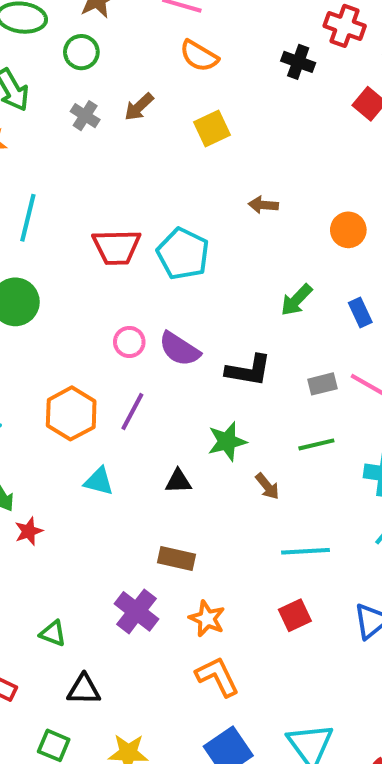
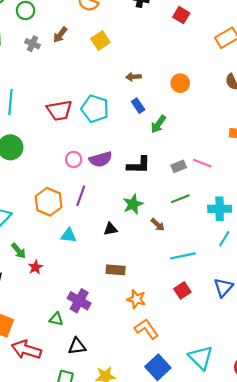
blue rectangle: (360, 312) -> (138, 106), moved
purple semicircle: (179, 349) -> (101, 159), turned -40
purple cross: (137, 611) -> (79, 301), moved

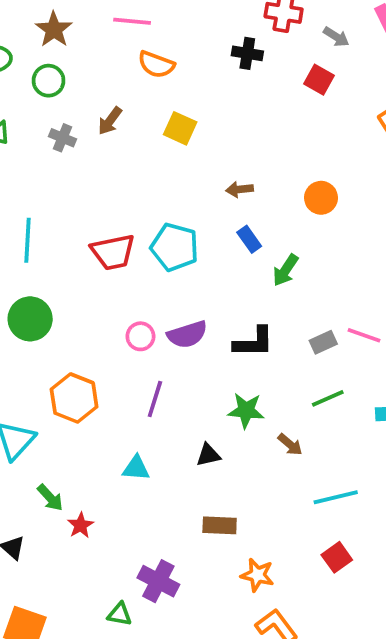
yellow square: (100, 40) -> (180, 128), turned -30
orange hexagon: (49, 202) -> (74, 398), moved
green star: (133, 204) -> (246, 411), turned 30

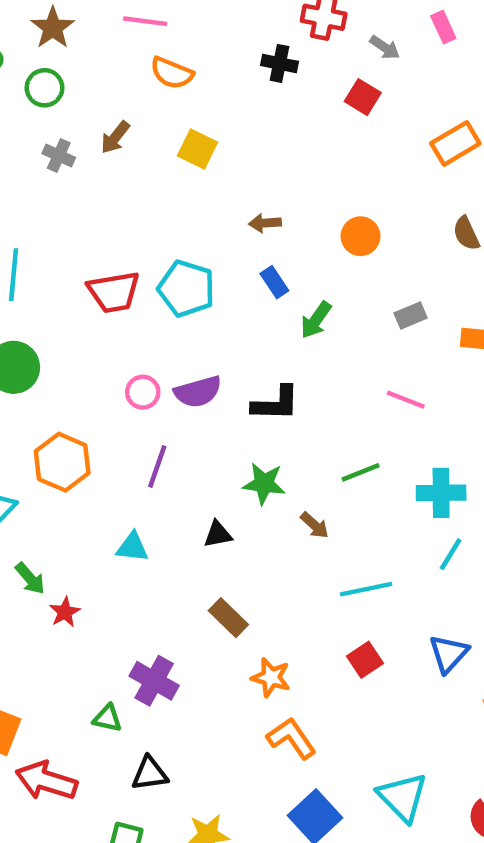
gray rectangle: (323, 342) -> (411, 316), moved
brown rectangle: (220, 525) -> (228, 618), turned 40

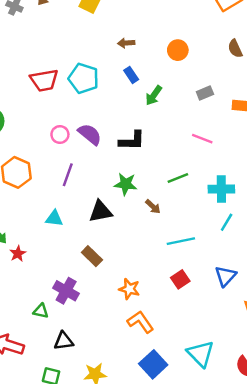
purple semicircle: (198, 392) -> (90, 134), turned -125
black triangle: (218, 534) -> (101, 211), size x1.5
brown rectangle: (228, 618) -> (92, 256), moved

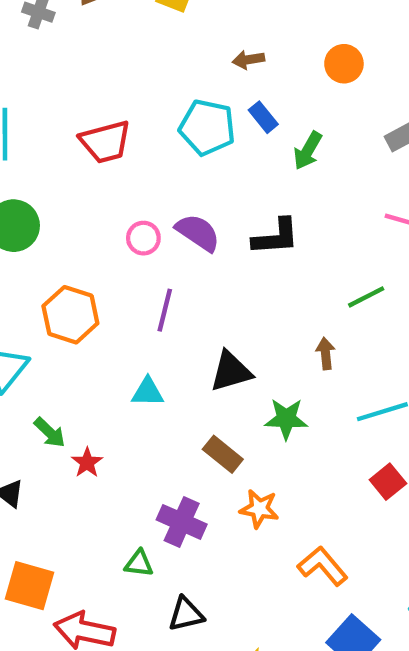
cyan pentagon: (84, 78) -> (207, 127), moved
green star: (126, 184) -> (286, 419), moved
brown arrow: (153, 207) -> (326, 354), turned -133
orange star: (129, 289) -> (259, 509), moved

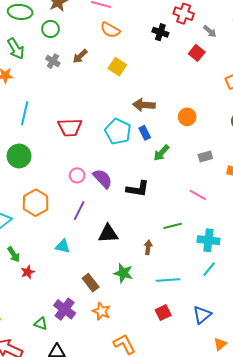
brown arrow: (248, 60) -> (144, 105), size x1.5
black triangle: (231, 371) -> (108, 234), moved

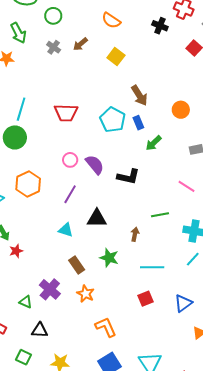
brown arrow: (144, 105) -> (139, 95), turned -130
cyan line: (25, 113) -> (21, 109), moved
cyan triangle: (63, 246) -> (66, 230), moved

